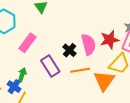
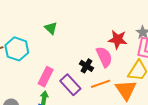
red star: (110, 40) -> (118, 40), moved, turned 30
pink rectangle: (28, 43) -> (46, 77), moved

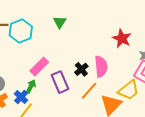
red star: (118, 40) -> (122, 38), moved
orange line: (101, 84) -> (89, 91), turned -48

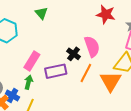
purple rectangle: (60, 82) -> (56, 71), turned -65
blue cross: (21, 97) -> (12, 95), moved

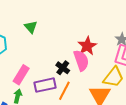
red star: (106, 14) -> (87, 46), moved, turned 30
orange line: (86, 73) -> (64, 91), moved

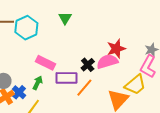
pink semicircle: (81, 60) -> (107, 62), turned -100
pink rectangle: (21, 75) -> (46, 63), turned 72

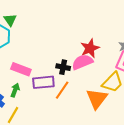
green triangle: (65, 18) -> (10, 20), moved
black cross: (88, 65) -> (63, 67), turned -32

